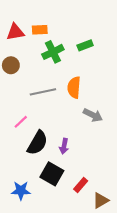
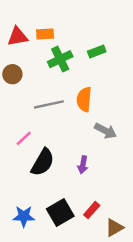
purple arrow: (64, 146) -> (83, 165), moved
black square: (52, 174) -> (60, 213), moved, turned 30

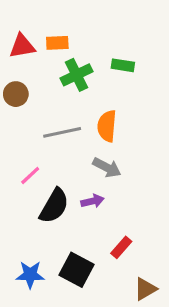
green rectangle: (97, 52) -> (123, 65), turned 30
gray arrow: (105, 131) -> (107, 168), moved
purple arrow: (83, 165) -> (92, 201), moved, turned -114
red rectangle: (92, 210) -> (121, 247), moved
black square: (60, 213) -> (77, 270), turned -32

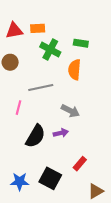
green cross: (77, 75) -> (50, 50), turned -36
orange semicircle: (107, 126) -> (75, 70), moved
pink line: (30, 176) -> (19, 108), moved, turned -32

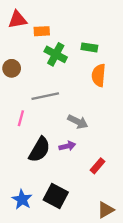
red triangle: (14, 31) -> (17, 20), moved
orange semicircle: (75, 70) -> (99, 75), moved
red rectangle: (80, 164) -> (97, 166), moved
blue star: (20, 182) -> (22, 199), turned 30

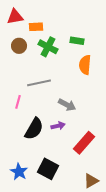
brown circle: (12, 68) -> (19, 46), moved
red rectangle: (97, 166) -> (84, 143), size x1.6

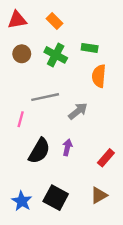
orange rectangle: (36, 27) -> (54, 21), moved, turned 48
gray arrow: (67, 105) -> (78, 111), moved, turned -66
purple arrow: (58, 126) -> (67, 147), turned -64
red rectangle: (84, 143) -> (106, 158), moved, size x0.7
brown triangle: (91, 181) -> (99, 195), moved

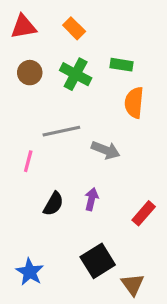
gray arrow: (78, 111) -> (106, 150), turned 60
black semicircle: (39, 151) -> (53, 204), size x0.7
brown triangle: (99, 195) -> (133, 285), moved, turned -36
black square: (56, 198) -> (98, 261), moved, turned 30

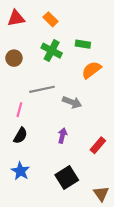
brown circle: (30, 73) -> (14, 58), moved
orange semicircle: (134, 103) -> (91, 70), turned 48
black semicircle: (53, 204) -> (20, 136), moved
blue star: (30, 272) -> (20, 171), moved
brown triangle: (133, 285) -> (101, 194), moved

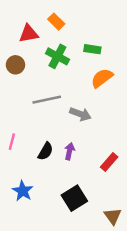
red triangle: (16, 18) -> (29, 34), moved
pink line: (19, 110) -> (12, 142), moved
black semicircle: (20, 136) -> (45, 151), moved

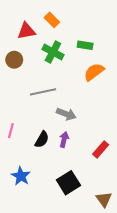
gray arrow: (80, 114) -> (66, 114), moved

